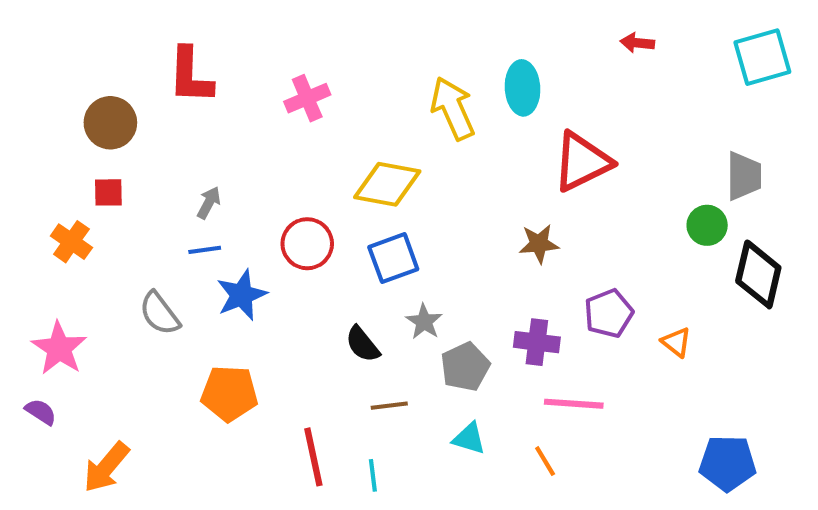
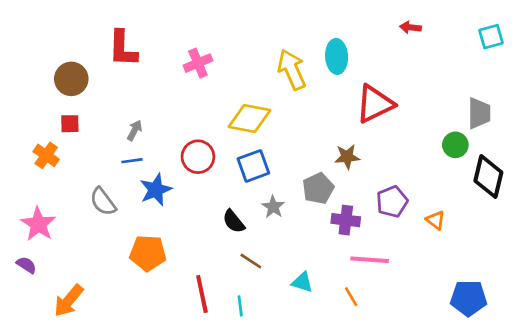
cyan square: (762, 57) -> (491, 37), size x0.7
gray pentagon: (465, 367) -> (318, 188), moved
brown line: (389, 406) -> (251, 261), turned 40

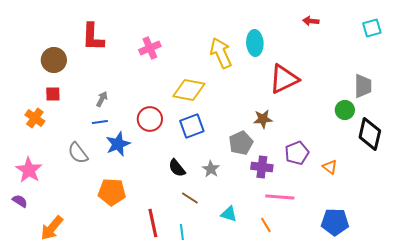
gray star: (273, 207) -> (211, 169), moved
blue pentagon: (469, 298) -> (335, 222), moved

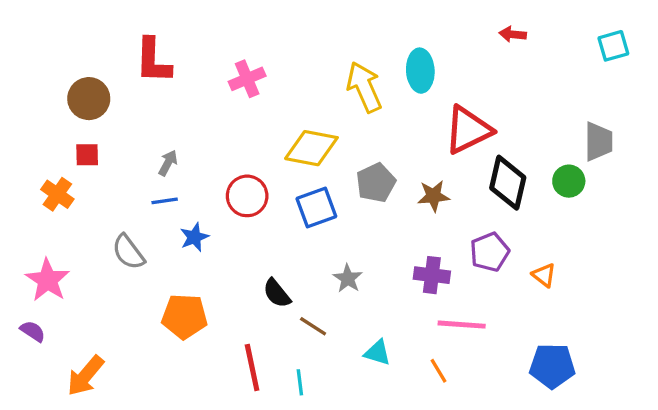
black diamond: (370, 134) -> (508, 183), moved
gray pentagon: (241, 143) -> (376, 183), moved
blue star: (118, 144) -> (194, 237), size x0.7
black semicircle: (177, 168) -> (277, 293), moved

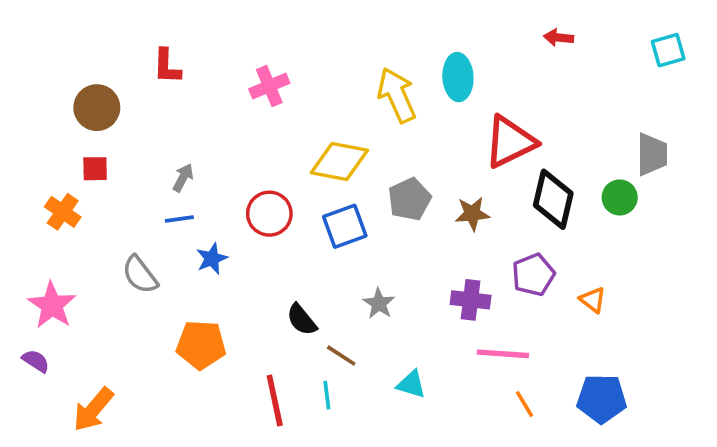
red L-shape: (153, 61) -> (167, 66), size x0.7
orange line: (438, 371) -> (524, 404), moved
cyan line: (300, 382) -> (327, 395), moved

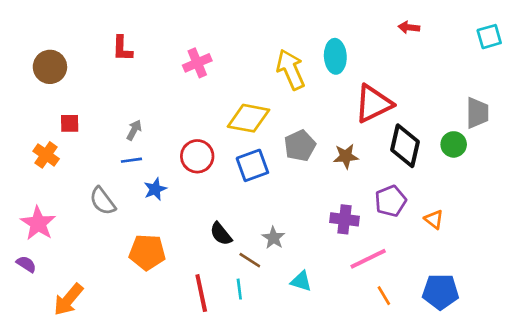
brown circle: (97, 108) -> (50, 67), moved
gray star: (379, 303) -> (273, 238), moved
pink line: (503, 354) -> (368, 259), turned -30

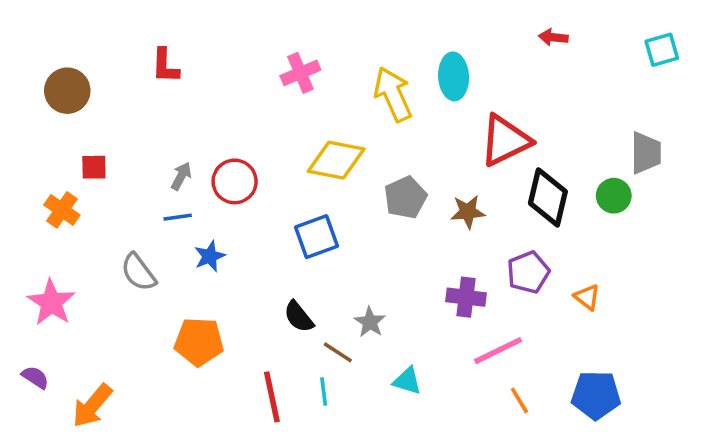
pink cross: (197, 63) -> (300, 73), moved
red circle: (197, 156) -> (235, 181), moved
blue square: (252, 165) -> (316, 237), moved
purple semicircle: (26, 264) -> (35, 377), moved

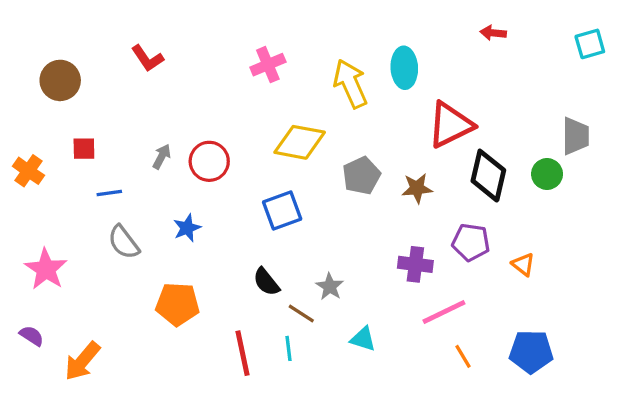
red L-shape: (165, 66) -> (147, 58), turned -36
orange cross: (62, 210) -> (28, 171), moved
blue line: (178, 217) -> (109, 193), moved
purple pentagon: (528, 272) -> (471, 242), turned 30

